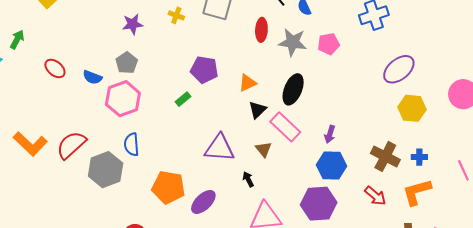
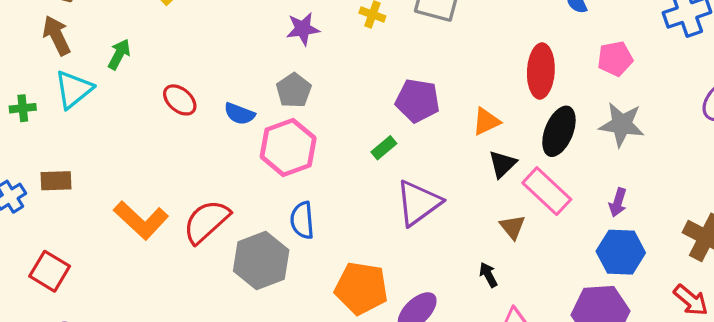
red ellipse: (261, 30) -> (541, 71), moved, size x1.4
gray star: (293, 42) -> (622, 124), moved
purple triangle: (219, 148) -> (418, 203), moved, turned -40

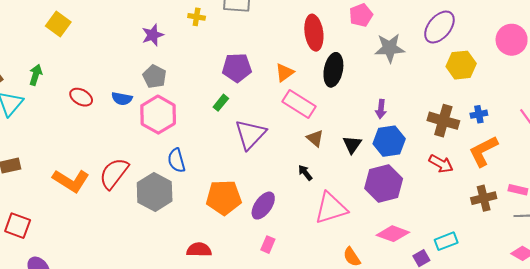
gray star: (622, 124) -> (390, 48), moved
black triangle: (502, 164) -> (352, 145), moved
pink rectangle: (547, 191) -> (299, 104), moved

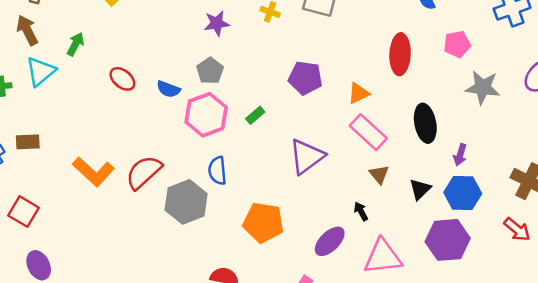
black ellipse: (333, 70) -> (425, 123), moved, turned -32
green rectangle: (221, 103) -> (255, 115), moved
purple ellipse: (263, 206) -> (330, 241), moved

